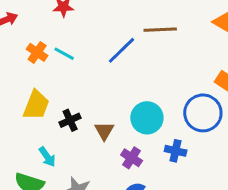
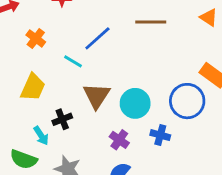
blue line: (122, 50) -> (97, 38), moved
cyan line: (64, 54) -> (73, 61), moved
black cross: (70, 120) -> (62, 119), moved
brown triangle: (104, 131) -> (97, 96), moved, size x1.5

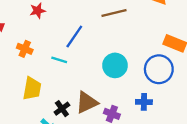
brown triangle: (97, 96) -> (87, 102), moved, turned 45
cyan circle: (135, 103) -> (115, 65), moved

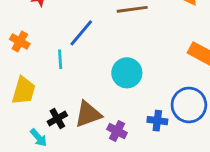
cyan line: (59, 60) -> (60, 59), turned 63
blue circle: (159, 69) -> (189, 105), moved

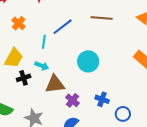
blue circle: (189, 105) -> (123, 114), moved, size x0.6
black cross: (57, 118) -> (24, 78), moved
cyan arrow: (39, 138) -> (42, 66), moved, turned -40

